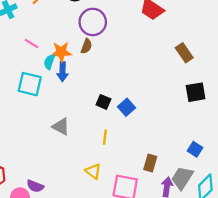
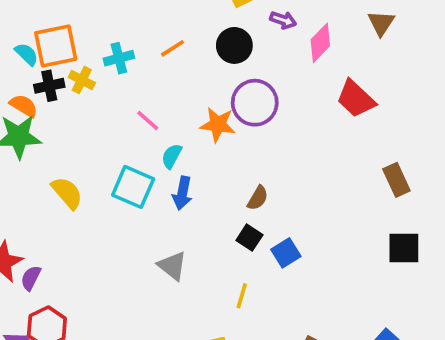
brown semicircle: (86, 46) -> (258, 198), moved
orange star: (61, 52) -> (218, 125), moved
blue arrow: (63, 72) -> (182, 193), moved

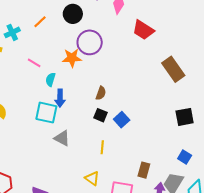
brown rectangle: (396, 180) -> (173, 69), size x1.4
cyan square: (133, 187) -> (46, 113), moved
black square: (404, 248) -> (185, 117), moved

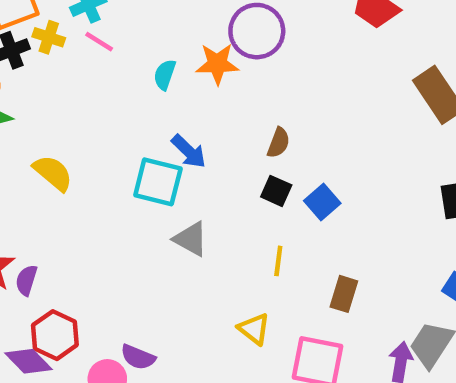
pink line: (34, 63) -> (99, 42), moved
cyan semicircle: (51, 79) -> (165, 75), moved
blue arrow: (60, 98) -> (189, 151), turned -48
brown rectangle: (144, 170) -> (344, 294), moved

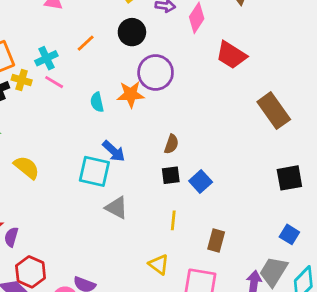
cyan semicircle: (165, 75) -> (97, 102), turned -30
black square: (276, 191) -> (171, 175), turned -30

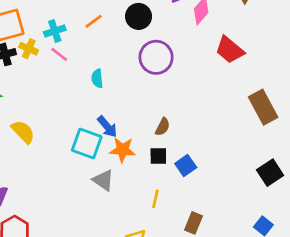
orange star: (131, 94) -> (123, 150), moved
black square: (289, 178) -> (270, 173), turned -30

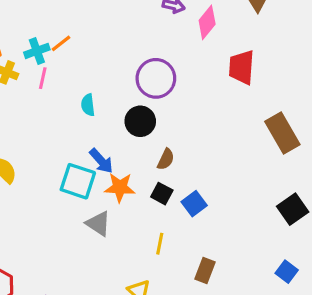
black circle: (139, 16) -> (140, 121), moved
orange line: (93, 21) -> (61, 43), moved
red trapezoid: (230, 50) -> (242, 67), turned 56
pink line: (59, 54) -> (43, 78), turned 66
black square: (158, 156) -> (162, 194), turned 30

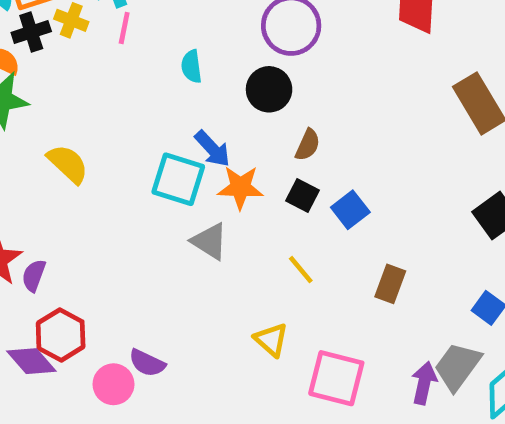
yellow line: (160, 244) -> (301, 270), turned -50
brown rectangle: (205, 271) -> (390, 284), moved

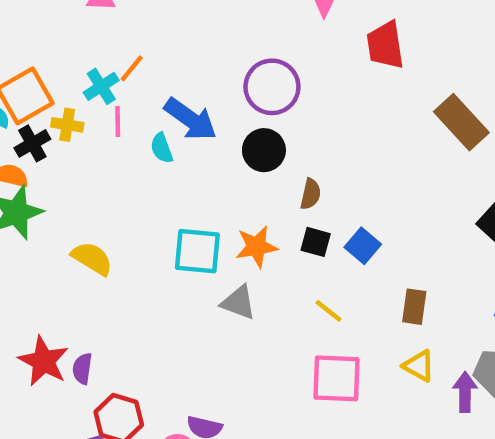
cyan semicircle: (192, 66) -> (162, 148), moved
blue arrow: (212, 149) -> (190, 119), moved, size x1.4
yellow triangle: (271, 340) -> (419, 366), moved
pink square: (336, 378) -> (337, 378), moved

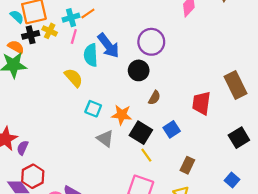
red trapezoid: (385, 45) -> (201, 103), moved
cyan semicircle: (162, 148) -> (91, 55), size x1.5
black square: (316, 242) -> (141, 133), moved, size x1.5
cyan square: (197, 251) -> (93, 109), size x0.7
yellow semicircle: (92, 258) -> (74, 78), moved

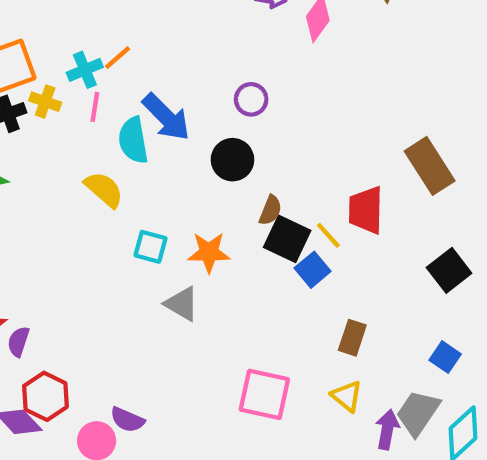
purple circle: (151, 42) -> (251, 99), size x0.6
black square: (141, 133) -> (287, 239), moved
yellow line: (146, 155) -> (328, 235), moved

